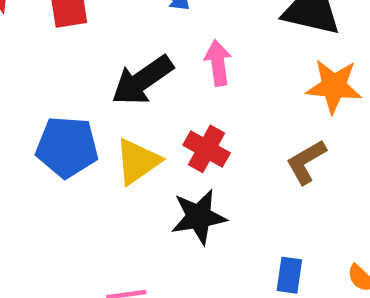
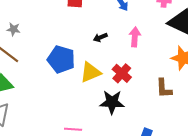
black arrow: (142, 80) -> (100, 37), size x0.5
brown L-shape: (306, 162) -> (164, 88), turned -75

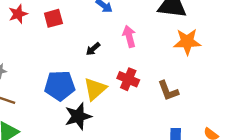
brown L-shape: (164, 88) -> (168, 91), moved
black star: (112, 102) -> (78, 116), moved

